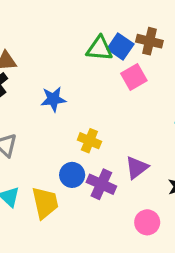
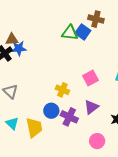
brown cross: (149, 41) -> (96, 19), moved
pink square: (134, 77) -> (91, 78), moved
blue star: (53, 99) -> (19, 48), moved

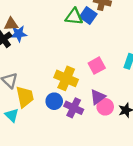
yellow cross: (62, 90) -> (66, 78), size x1.5
yellow trapezoid: (34, 128) -> (25, 97), moved
pink circle: (97, 141) -> (105, 107), moved

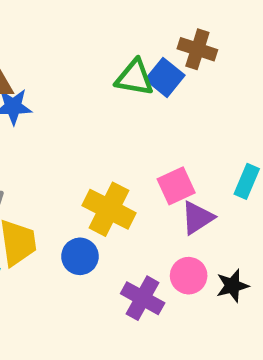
purple triangle: (98, 97) -> (197, 218), moved
purple cross: (74, 108) -> (143, 298), moved

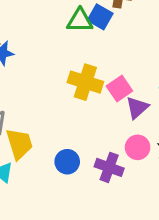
yellow cross: (109, 209) -> (85, 82), moved
blue circle: (80, 256) -> (67, 162), moved

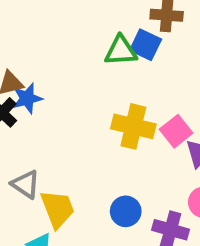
blue circle: (67, 162) -> (126, 211), moved

